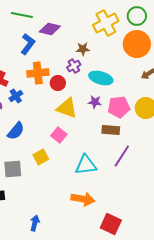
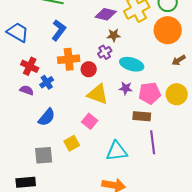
purple diamond: (50, 29) -> (106, 14), moved
purple line: (122, 156) -> (153, 142), turned -40

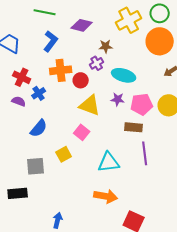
purple diamond: (106, 14) -> (82, 25), moved

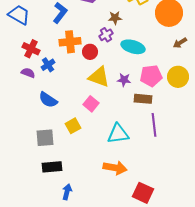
purple star: (118, 99) -> (124, 80), moved
blue semicircle: (39, 128) -> (48, 100), turned 84
black rectangle: (18, 193) -> (52, 167), moved

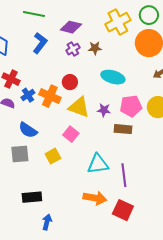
purple cross: (106, 35) -> (73, 49), moved
orange cross: (70, 42) -> (50, 96), moved, turned 30
purple line: (154, 125) -> (124, 175), moved
gray square: (45, 138) -> (20, 154), moved
red square: (143, 193) -> (123, 210), moved

